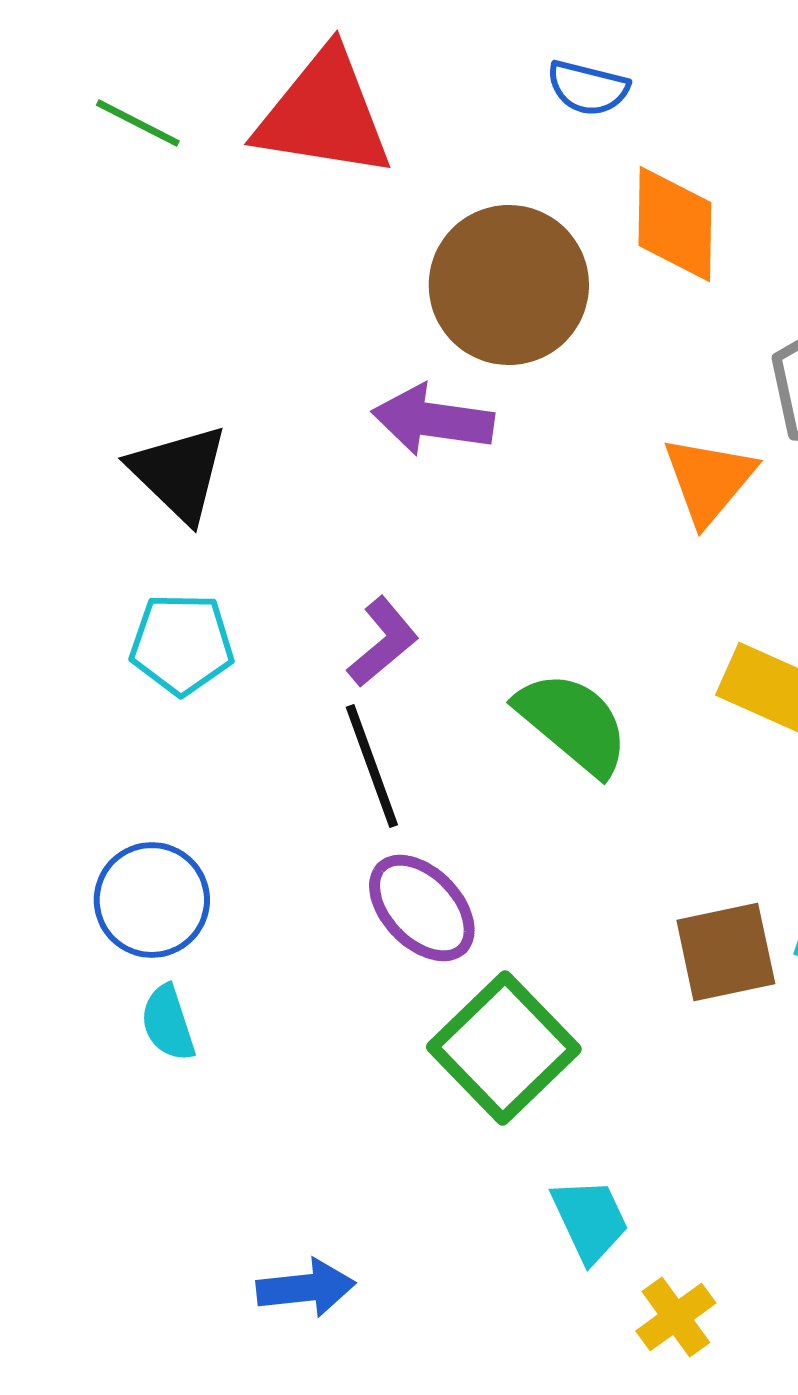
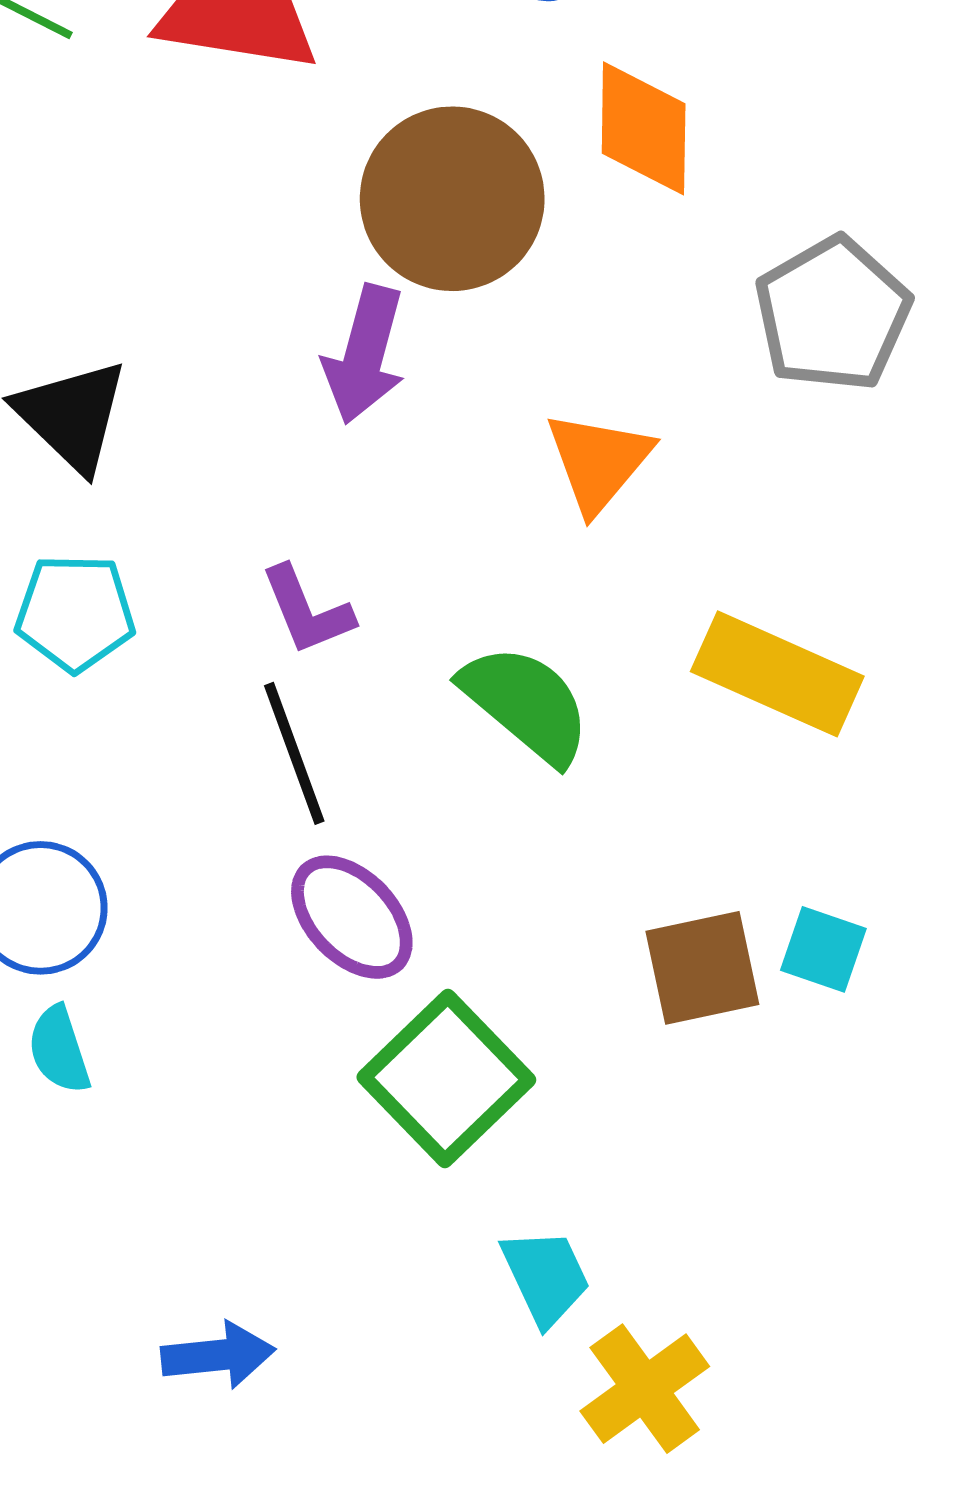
purple arrow: (433, 420) -> (365, 354), turned -83
orange triangle: (709, 480) -> (599, 462), moved
purple L-shape: (383, 642) -> (307, 610), turned 108
yellow cross: (676, 1317) -> (645, 1389), size x1.4

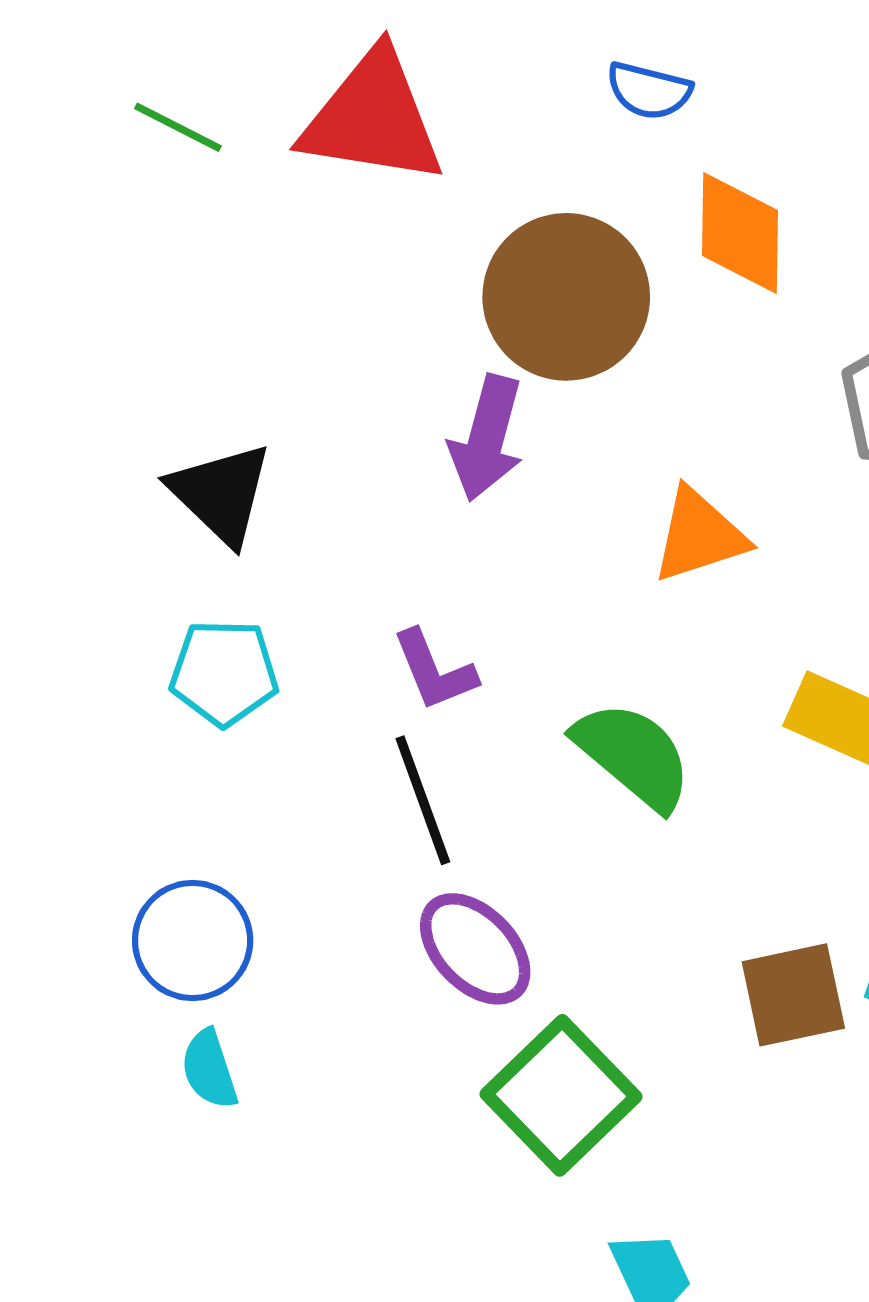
orange triangle: (599, 462) -> (699, 535), turned 32

